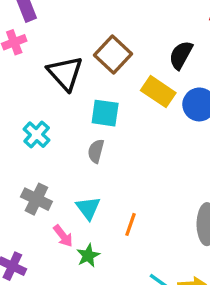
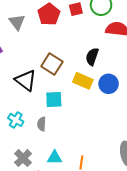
gray semicircle: (96, 151) -> (42, 124), moved
gray cross: (36, 199) -> (23, 158), turned 30
cyan triangle: (88, 208) -> (55, 158), turned -42

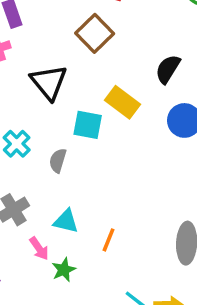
brown square: (52, 64) -> (95, 33), moved
yellow rectangle: (83, 81) -> (123, 102), moved

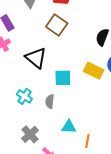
yellow rectangle: (123, 102) -> (94, 71), moved
cyan triangle: (66, 221) -> (69, 127), moved

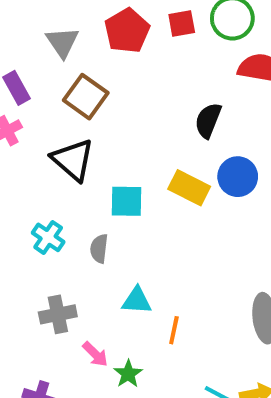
brown square: (57, 25) -> (86, 97), moved
gray cross: (30, 134) -> (58, 314), turned 30

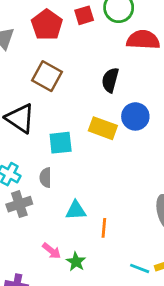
brown square: (86, 97) -> (47, 76), moved
gray cross: (58, 314) -> (19, 204), moved

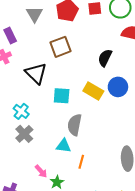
brown square: (47, 76) -> (61, 47), turned 30
gray semicircle: (46, 178) -> (75, 125), moved, size x1.5
gray cross: (19, 204) -> (24, 134), turned -36

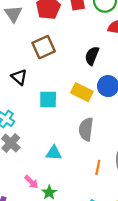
black triangle: (36, 73) -> (19, 77), size x0.7
gray semicircle: (75, 125) -> (86, 129), moved
orange line: (81, 162) -> (98, 167), moved

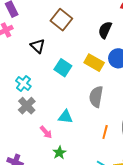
brown square: (44, 47) -> (61, 20), turned -30
cyan square: (48, 99) -> (63, 68), turned 30
pink arrow: (31, 182) -> (46, 132), moved

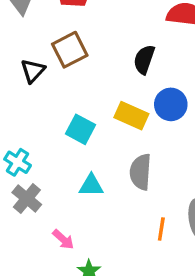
brown square: (61, 20) -> (70, 50), turned 30
black triangle: (38, 46) -> (33, 71), moved, turned 35
cyan triangle: (65, 117) -> (91, 185), moved

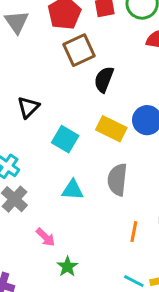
brown square: (70, 50) -> (79, 50), moved
black semicircle: (144, 59) -> (104, 79), moved
black triangle: (33, 71) -> (28, 107), moved

